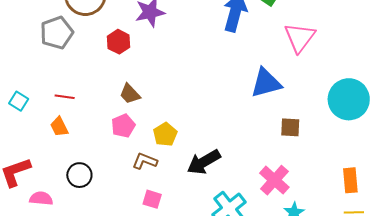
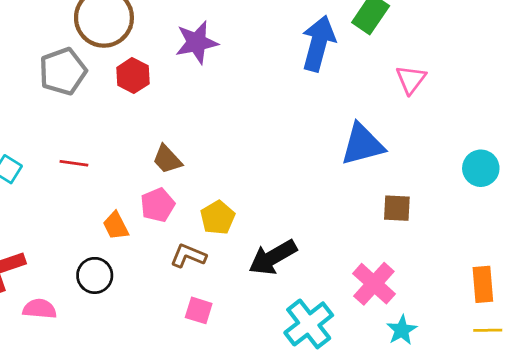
pink triangle: (300, 37) -> (411, 79), size x0.7
red hexagon: (119, 42) -> (133, 76), moved
cyan circle: (349, 99) -> (481, 168), size x0.6
orange trapezoid: (59, 127) -> (116, 226), moved

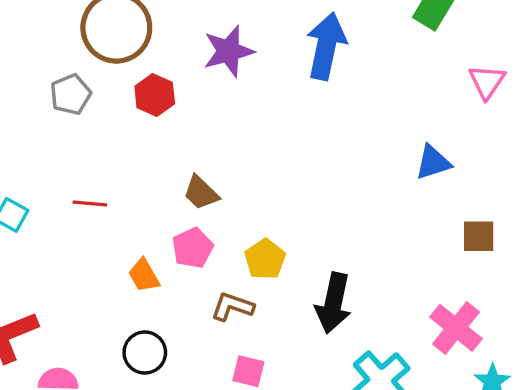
blue arrow: (318, 43) -> (326, 46), moved
gray pentagon: (63, 71) -> (71, 94), size x0.7
blue triangle: (362, 144) -> (433, 162), size x0.7
black arrow: (273, 257) -> (333, 303), turned -45
black circle: (95, 275) -> (145, 353), moved

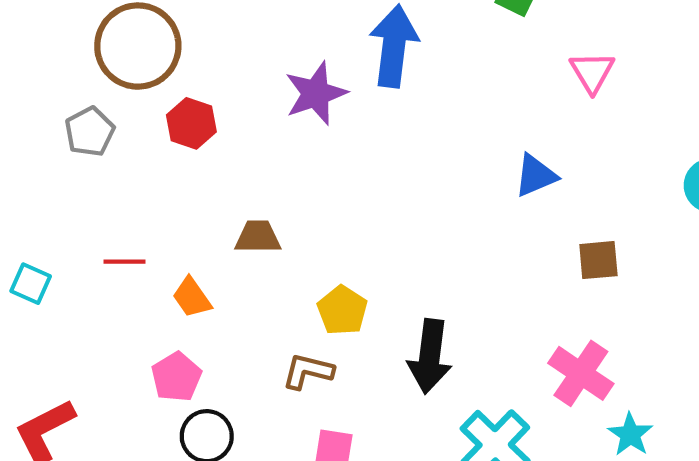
purple star: (229, 51) -> (316, 93), moved
brown trapezoid: (201, 193) -> (258, 237), turned 141
pink pentagon: (193, 248) -> (176, 377), moved
orange trapezoid: (144, 275) -> (192, 297), moved

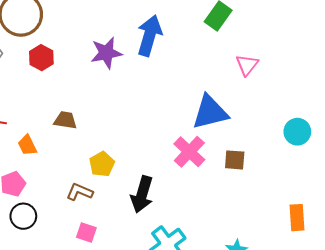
blue triangle: (536, 175) -> (210, 112), size x1.6
pink cross: (581, 373) -> (189, 152), moved

